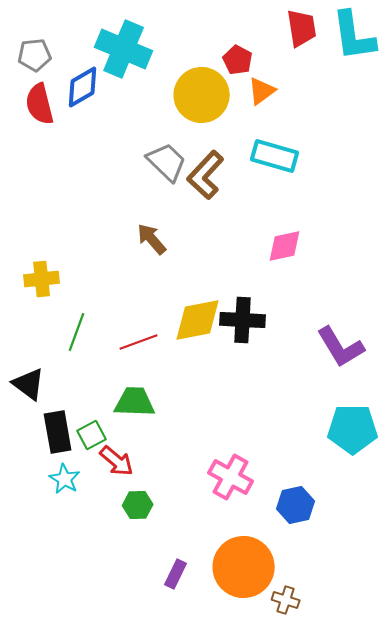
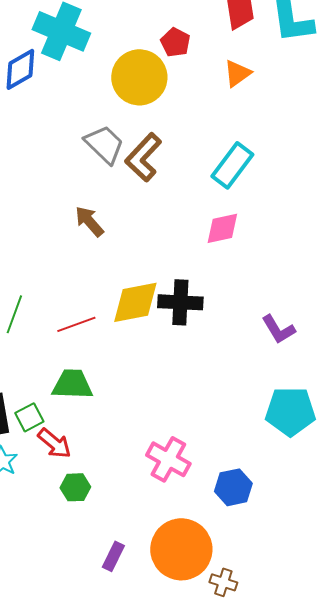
orange triangle: (262, 91) -> (237, 73), moved
cyan rectangle: (275, 156) -> (232, 165), moved, turned -69
purple L-shape: (341, 347) -> (278, 329), size x0.7

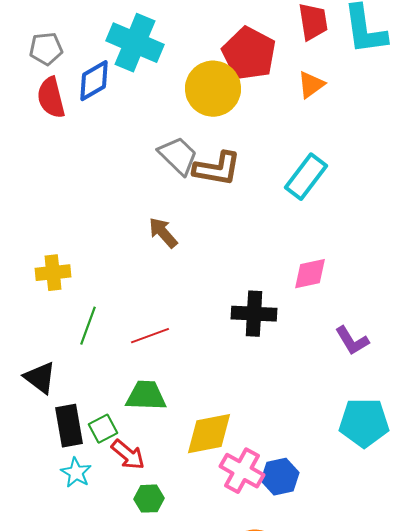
red pentagon: (175, 42) -> (249, 54), size x1.8
brown L-shape: (143, 157) -> (217, 169), turned -123
pink diamond: (222, 228) -> (310, 274), moved
yellow diamond: (135, 302) -> (209, 434), moved
blue hexagon: (233, 487) -> (280, 477), moved

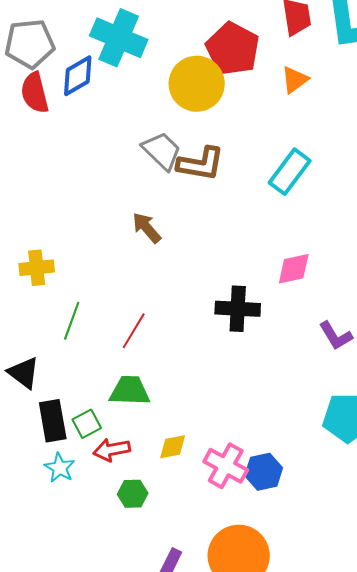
gray pentagon: (46, 49) -> (30, 44), size x1.5
red line: (150, 336) -> (134, 331), turned -39
yellow diamond: (209, 434) -> (173, 447), moved, size x0.6
red arrow: (128, 455) -> (112, 450), turned 129

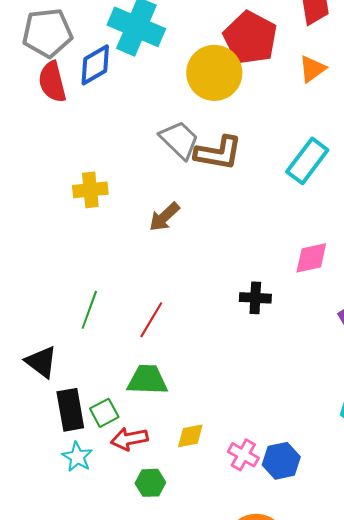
brown arrow: (147, 228) -> (164, 217), turned -92
yellow cross: (37, 268) -> (90, 190), moved
black cross: (238, 309) -> (255, 298), size x0.7
pink cross: (226, 466) -> (243, 455), size x0.7

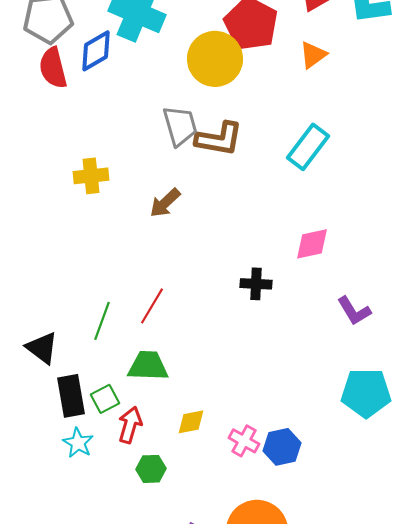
gray trapezoid: (179, 140) -> (180, 126), turned 30
green line: (89, 310) -> (102, 321), moved
red arrow: (129, 439) -> (130, 425), turned 117

